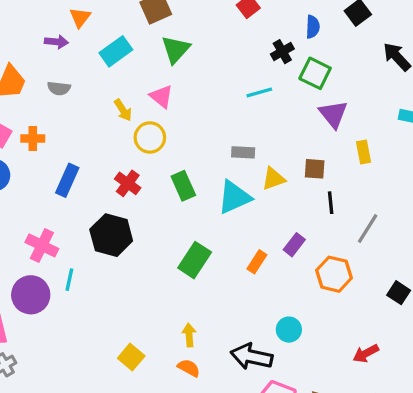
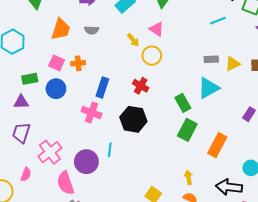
yellow triangle: (273, 179) -> (233, 64), moved
green rectangle: (183, 186) -> (183, 103), moved
pink cross: (42, 245) -> (92, 113), moved
orange rectangle: (257, 262) -> (217, 145), moved, size x1.6

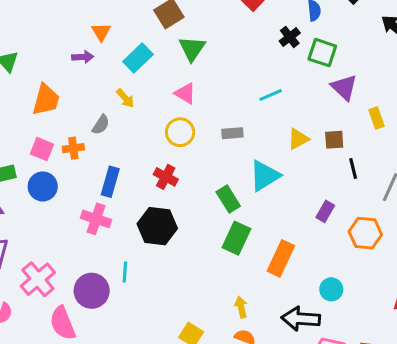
cyan line: (218, 21) -> (271, 95), moved
gray semicircle: (92, 30) -> (101, 125), moved, turned -56
yellow arrow: (133, 40) -> (125, 98), moved
gray rectangle: (211, 59) -> (232, 133), moved

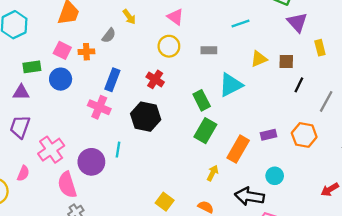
black line: (353, 168) -> (299, 85), turned 35
purple rectangle: (325, 211) -> (268, 135), moved, turned 42
yellow arrow: (241, 307) -> (213, 173), moved, turned 35

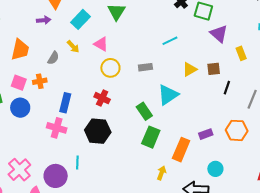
pink triangle: (175, 17) -> (101, 44), moved
gray semicircle: (109, 35) -> (53, 58), moved

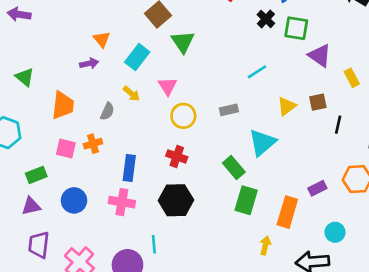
pink triangle: (101, 44) -> (168, 86), turned 35
blue circle: (20, 108) -> (74, 200), moved

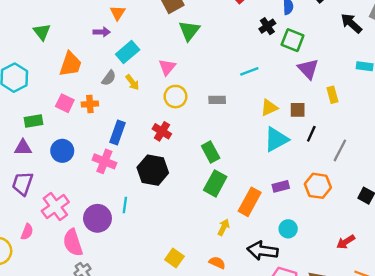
cyan rectangle: (137, 57) -> (128, 52), moved
yellow arrow: (131, 94) -> (132, 82), moved
cyan triangle: (262, 143) -> (276, 139), moved

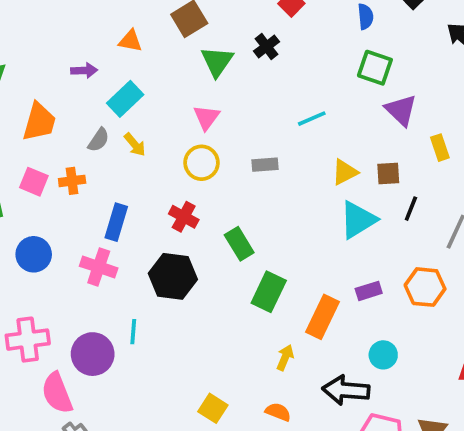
orange triangle: (118, 13) -> (130, 41), moved, turned -49
black cross: (267, 26) -> (267, 46), moved
pink triangle: (167, 67) -> (206, 117), moved
green rectangle: (211, 152) -> (239, 244), moved
pink cross: (55, 207) -> (28, 340), turned 32

